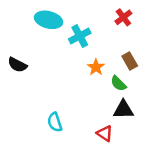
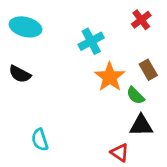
cyan ellipse: (49, 20) -> (26, 27), moved
orange star: (96, 67) -> (110, 77), size x1.5
cyan semicircle: (55, 122) -> (40, 140), moved

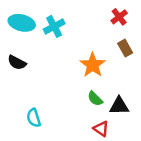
cyan cross: (91, 41) -> (54, 26), moved
brown rectangle: (148, 70) -> (125, 48), moved
green semicircle: (135, 95) -> (95, 99), moved

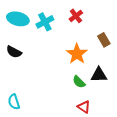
red cross: (119, 17) -> (76, 16), moved
black triangle: (119, 106) -> (99, 75), moved
cyan semicircle: (34, 118) -> (14, 102), moved

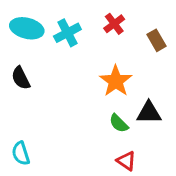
brown rectangle: (104, 40) -> (156, 40), moved
black semicircle: (14, 52) -> (21, 78), turned 35

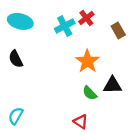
cyan cross: (67, 33) -> (65, 26), moved
cyan semicircle: (21, 153) -> (16, 116), turned 48
red triangle: (126, 161) -> (81, 122), moved

